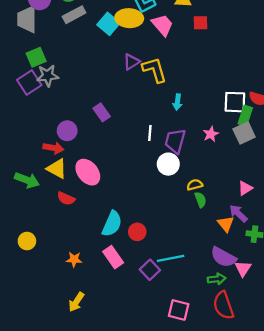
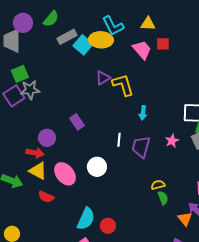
gray rectangle: (74, 15) -> (67, 37), moved
pink trapezoid: (163, 25) -> (142, 50), moved
white circle: (168, 164) -> (97, 167), moved

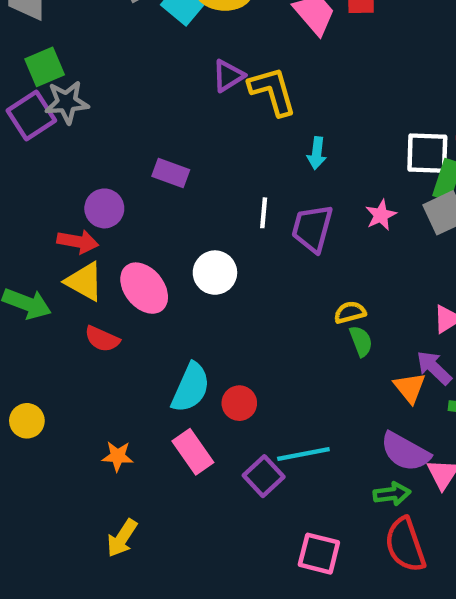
purple rectangle: (77, 122) -> (171, 173), turned -35

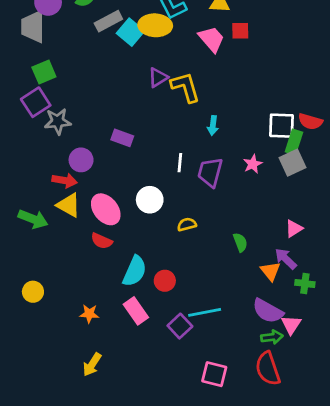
gray star: (67, 102) -> (58, 121), moved
yellow semicircle: (350, 312) -> (187, 224), moved
red semicircle: (102, 339) -> (102, 241), moved
green arrow: (392, 494) -> (272, 337), moved

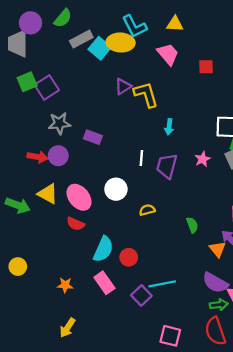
red square: (240, 31) -> (206, 67), moved
purple square: (36, 102) -> (47, 88), moved
gray star: (58, 121) -> (59, 123), moved
red arrow: (65, 180) -> (37, 157), moved

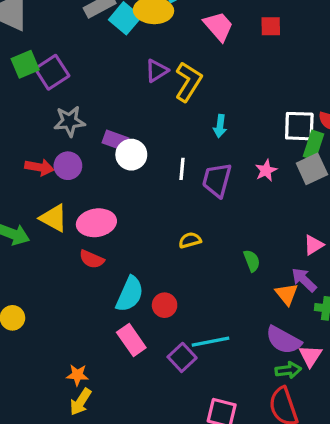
red square: (206, 67) -> (271, 26), moved
yellow L-shape: (146, 94) -> (188, 82), turned 48
white circle: (116, 189) -> (131, 155), moved
pink ellipse: (79, 197) -> (96, 223), turned -60
orange star: (65, 285) -> (77, 375), moved

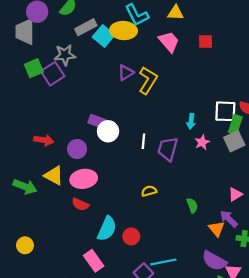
gray star: (69, 121) -> (65, 55), moved
cyan arrow: (220, 126) -> (191, 121), moved
purple circle: (68, 166) -> (77, 149), moved
pink rectangle: (131, 340) -> (94, 261), moved

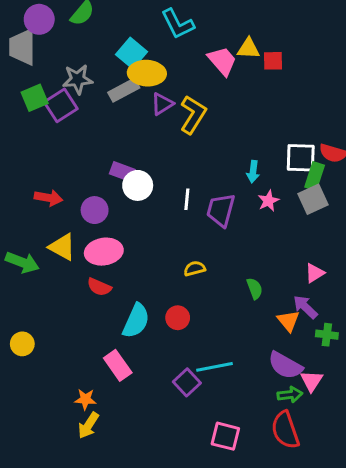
yellow triangle: (176, 13) -> (248, 49), moved
gray rectangle: (86, 27) -> (124, 90), moved
yellow ellipse: (124, 31) -> (147, 73), moved
red circle: (131, 236) -> (178, 318), moved

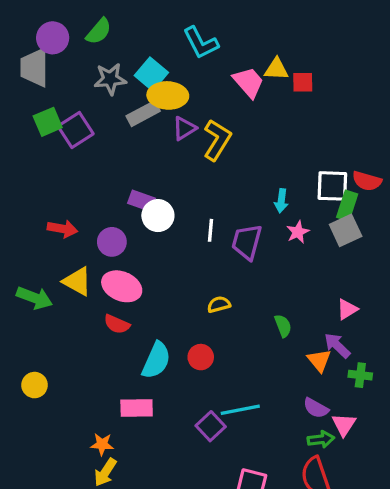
gray star: (78, 79) -> (110, 79), moved
pink ellipse: (104, 252) -> (122, 286), turned 32
pink rectangle: (118, 365) -> (137, 408), turned -56
purple semicircle: (285, 365) -> (316, 408), size x0.7

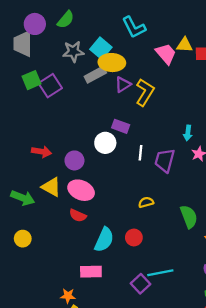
purple rectangle: (141, 201) -> (121, 126), moved
green semicircle: (283, 326) -> (189, 217), size x1.5
yellow circle: (35, 385) -> (23, 239), moved

